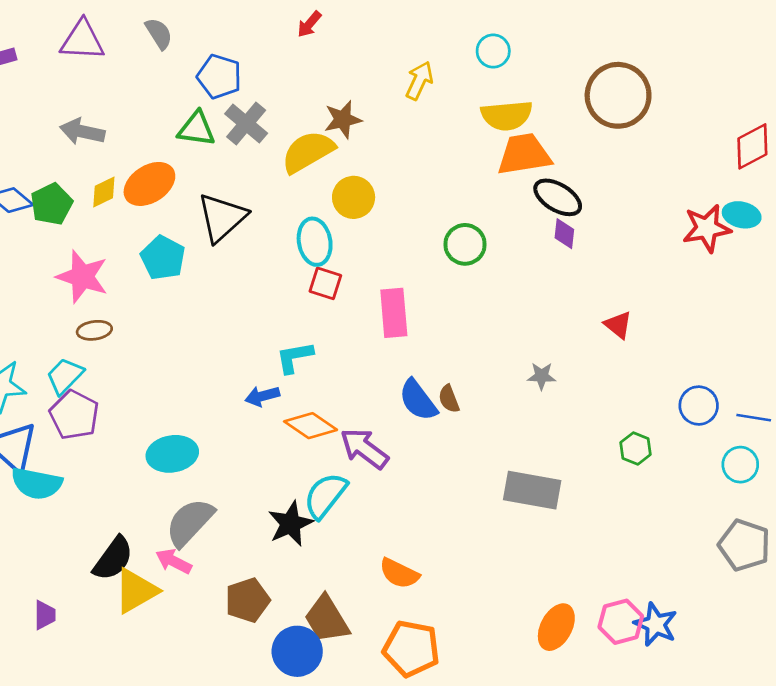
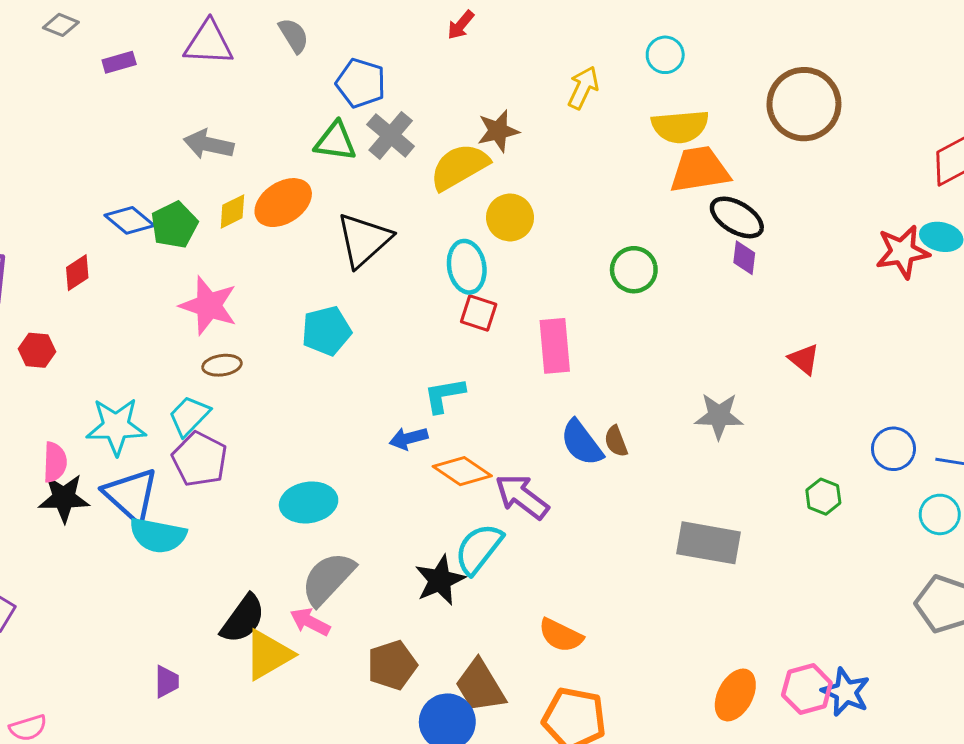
cyan pentagon: (163, 258) -> (326, 331), moved, turned 30
gray star: (542, 376) -> (719, 416), size x1.5

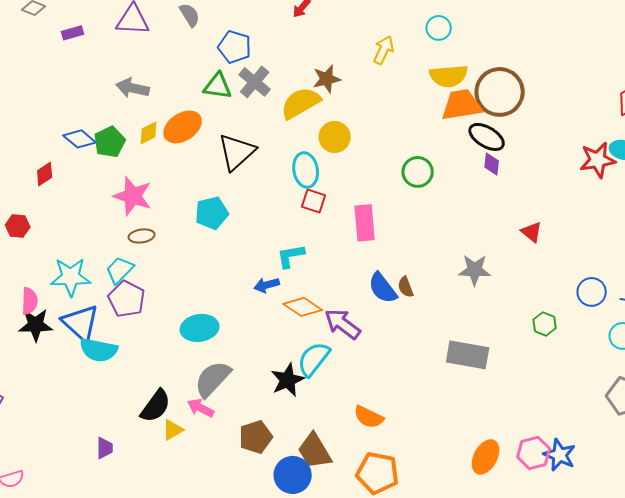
brown circle: (804, 104) -> (500, 92), moved
yellow triangle: (268, 655) -> (173, 430), size x0.6

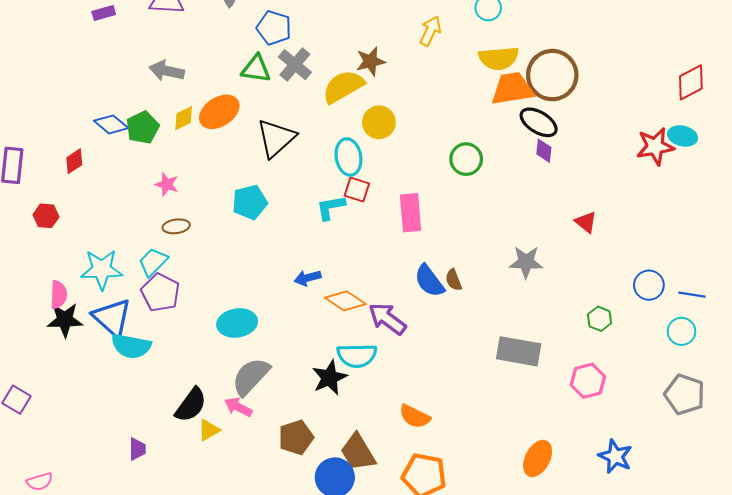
pink star: (133, 196) -> (167, 184), size x0.6
cyan L-shape: (291, 256) -> (331, 207), moved
cyan semicircle: (314, 359) -> (357, 356), turned -129
pink hexagon: (534, 453) -> (588, 381), moved

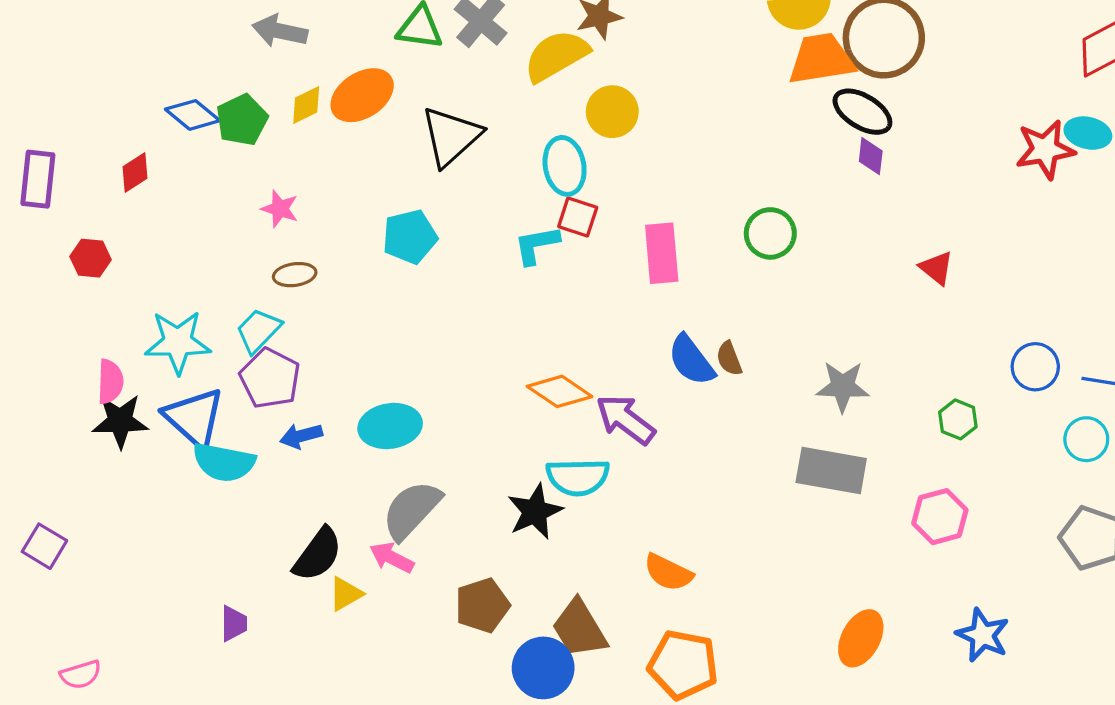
green circle: (466, 159) -> (770, 233), moved
gray star: (526, 262) -> (843, 387), moved
blue arrow: (307, 278) -> (301, 436), moved

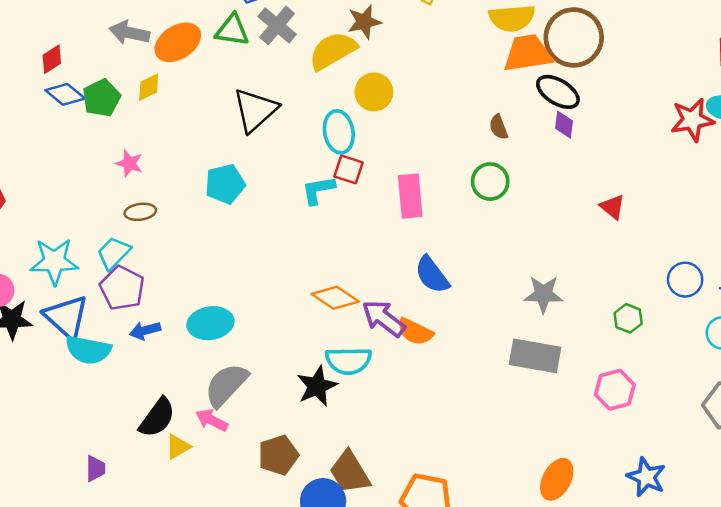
orange ellipse: (362, 95) -> (178, 42), moved
red diamond: (135, 173) -> (52, 59), moved
brown semicircle: (729, 359) -> (499, 127), moved
orange semicircle: (668, 572) -> (415, 332), moved

